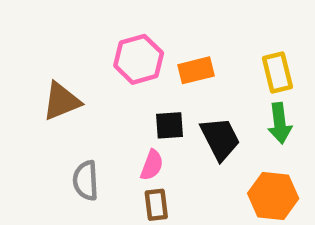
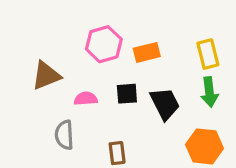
pink semicircle: (152, 165) -> (86, 99), moved, turned -115

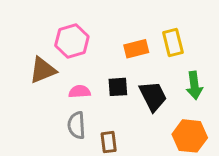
pink hexagon: (104, 44) -> (72, 41), moved
yellow rectangle: (208, 54) -> (173, 43), moved
gray semicircle: (64, 135) -> (76, 125), moved

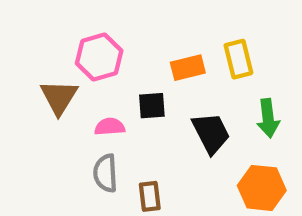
brown triangle: (43, 70) -> (59, 97), turned -36
black square: (118, 87) -> (152, 106), moved

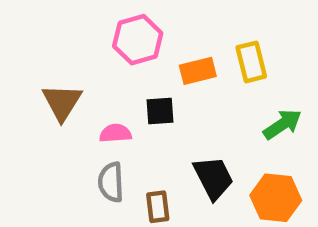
pink hexagon: (99, 57) -> (138, 40), moved
green arrow: (268, 118) -> (282, 124), turned -117
black trapezoid: (211, 133) -> (213, 178), moved

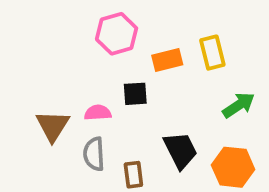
brown triangle: (62, 102) -> (53, 126), moved

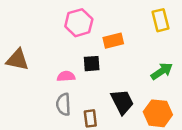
yellow rectangle: (212, 53) -> (160, 20), moved
brown triangle: (53, 126) -> (17, 60), moved, turned -50

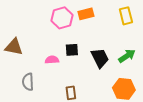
orange rectangle: (113, 41) -> (86, 14), moved
black trapezoid: (122, 102) -> (100, 58), moved
gray semicircle: (63, 104) -> (28, 82), moved

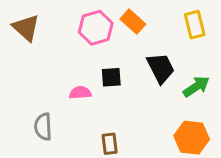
orange rectangle: (86, 14) -> (133, 22), turned 56
brown triangle: (14, 47) -> (26, 28), moved, turned 30
black trapezoid: (100, 58) -> (161, 68), moved

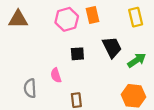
orange rectangle: (133, 22) -> (93, 15), turned 35
brown triangle: (26, 28) -> (18, 19), turned -42
pink semicircle: (80, 93) -> (56, 75), moved, turned -104

